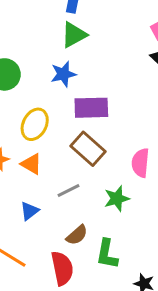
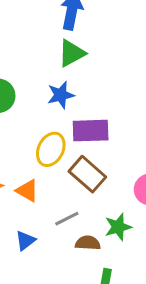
yellow ellipse: (35, 124) -> (51, 149), moved
brown semicircle: (77, 235) -> (88, 243), moved, turned -135

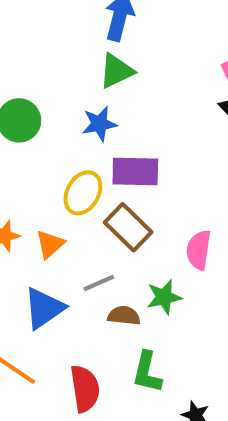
orange triangle: (27, 191) -> (50, 244), turned 45
blue triangle: (25, 241) -> (44, 308), size x1.6

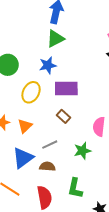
yellow ellipse: (83, 193) -> (31, 92), moved
brown rectangle: (128, 227) -> (64, 116), size x0.6
brown semicircle: (124, 316) -> (47, 166), moved

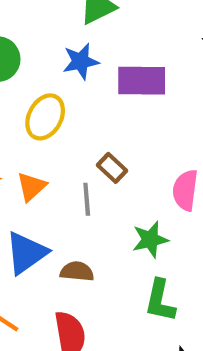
purple rectangle: (66, 88) -> (142, 81), moved
gray line: (50, 145) -> (87, 199), moved, turned -70
green L-shape: (75, 188) -> (160, 301), moved

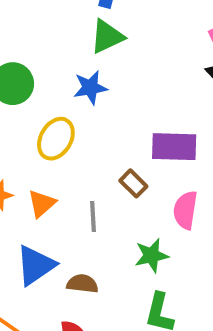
purple rectangle: (142, 81) -> (174, 147), moved
brown rectangle: (112, 168) -> (133, 183), moved

